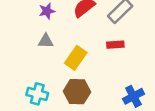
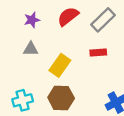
cyan cross: (37, 94) -> (23, 100), turned -30

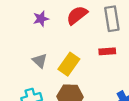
gray rectangle: (103, 20) -> (112, 19), turned -55
gray triangle: (31, 49) -> (40, 61), moved, turned 42

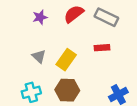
gray rectangle: (112, 19) -> (106, 17), turned -55

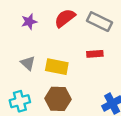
yellow rectangle: (66, 60) -> (57, 67), turned 66

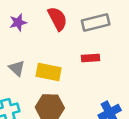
red semicircle: (65, 18) -> (57, 19), turned 100
gray rectangle: (99, 22) -> (96, 22), turned -40

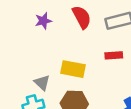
gray triangle: (17, 68) -> (42, 83), moved

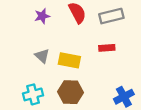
gray triangle: (42, 83) -> (42, 56), moved

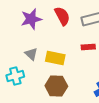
purple star: (42, 16) -> (31, 19), size x1.5
cyan cross: (33, 94) -> (15, 76), moved

